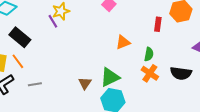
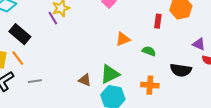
green semicircle: (149, 54) -> (149, 51), turned -80
orange cross: (150, 73) -> (150, 85), moved, turned -30
brown triangle: (85, 83) -> (85, 80), turned -40

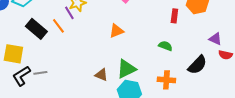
orange triangle: (123, 39) -> (116, 31), moved
orange line: (18, 58) -> (58, 26), moved
black semicircle: (181, 70) -> (197, 65), turned -55
gray line: (35, 81) -> (40, 73), moved

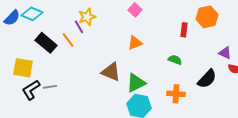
orange triangle: (116, 31) -> (135, 43), moved
brown triangle: (101, 75) -> (111, 72), moved, size x1.5

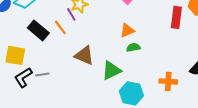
red rectangle: (184, 30) -> (176, 17), size x1.5
green semicircle: (175, 60) -> (133, 47), moved, turned -32
brown triangle: (111, 72) -> (84, 55), moved
green triangle: (136, 83) -> (111, 70), moved

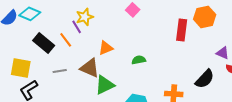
orange triangle: (127, 30) -> (106, 48), moved
green triangle: (111, 70) -> (105, 85), moved
gray line: (42, 74) -> (60, 71), moved

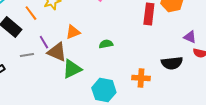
purple line: (77, 27) -> (44, 42), moved
orange line: (66, 40) -> (31, 13), moved
black semicircle: (205, 79) -> (172, 63), turned 40

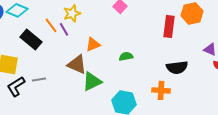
purple line: (44, 42) -> (64, 29), moved
gray line: (27, 55) -> (39, 79), moved
black semicircle: (172, 63) -> (177, 67), moved

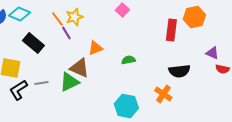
orange line: (51, 25) -> (57, 19), moved
green triangle: (92, 81) -> (69, 82), moved
orange cross: (161, 90) -> (163, 94), turned 30

